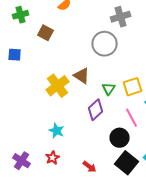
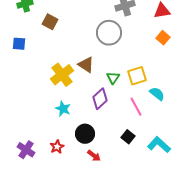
cyan star: (57, 131) -> (63, 109), moved
black circle: (120, 138) -> (85, 134), moved
black square: (127, 163) -> (128, 137), moved, size x0.6

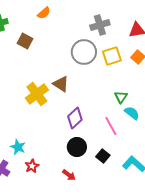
yellow square: (137, 76) -> (112, 56), moved
green triangle: (113, 78) -> (121, 97), moved
cyan star: (63, 109) -> (18, 147), moved
black circle: (85, 134) -> (77, 147), moved

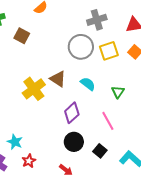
cyan semicircle: (132, 113) -> (88, 84), moved

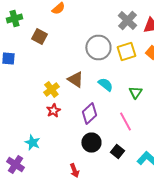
gray cross: (97, 20) -> (127, 20), moved, turned -30
yellow cross: (34, 89) -> (51, 90), size x0.7
red star: (29, 161) -> (53, 110), moved
red arrow: (66, 170) -> (74, 170), moved, turned 32

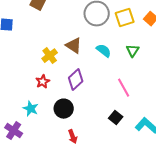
green triangle: (135, 92) -> (133, 51), moved
red star: (53, 110) -> (43, 82), moved
purple diamond: (89, 114) -> (76, 80), moved
black circle: (91, 142) -> (64, 109), moved

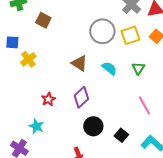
yellow cross: (50, 56) -> (28, 59), moved
pink line: (124, 88) -> (144, 105), moved
black circle: (64, 109) -> (93, 126), moved

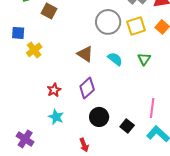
pink line: (144, 105) -> (152, 108), moved, turned 36
cyan star: (36, 126) -> (56, 117), moved

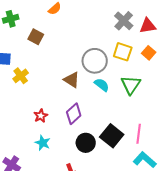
gray circle: (108, 22) -> (95, 61), moved
yellow square: (136, 26) -> (123, 52), turned 36
green triangle: (144, 59) -> (131, 85), size x1.5
black square: (127, 126) -> (112, 136), moved, size x1.6

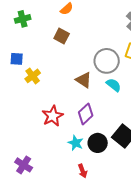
brown square: (36, 37) -> (62, 36), moved
red star: (41, 116) -> (53, 116), size x1.5
cyan star: (43, 143) -> (76, 143), moved

